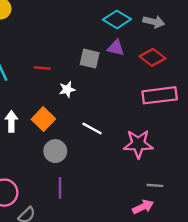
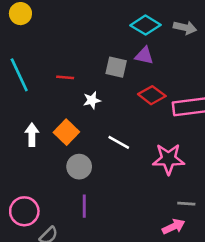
red diamond: (153, 57) -> (152, 95), moved

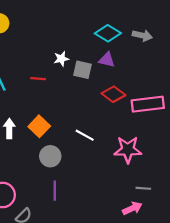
white star: (92, 100) -> (61, 59), moved

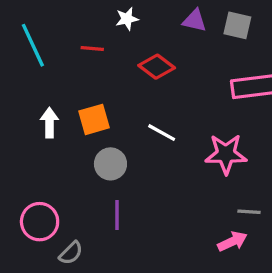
gray square: (82, 70) -> (237, 25), moved
red diamond: (113, 94) -> (157, 67), moved
orange square: (39, 126) -> (94, 119), turned 30

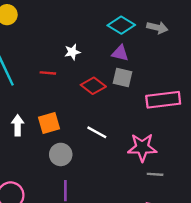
gray square: (237, 25) -> (122, 78), moved
gray line: (249, 212) -> (155, 174), moved

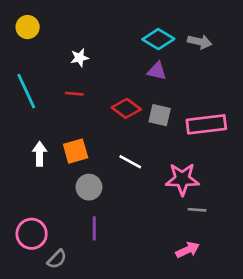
white star: (72, 52) -> (80, 58), moved
gray square: (122, 78) -> (160, 115), moved

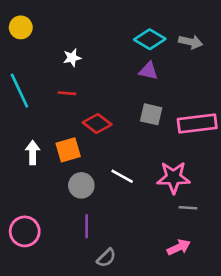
red diamond: (126, 108) -> (97, 124), moved
white line: (130, 162) -> (122, 176), moved
gray semicircle: (57, 259) -> (106, 258), moved

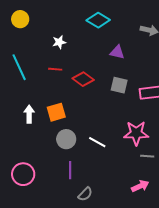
cyan diamond: (150, 39) -> (98, 20), moved
red diamond: (97, 124) -> (83, 79), moved
white line: (122, 176) -> (97, 142), moved

